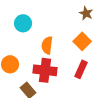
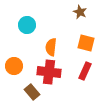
brown star: (86, 13) -> (80, 12), moved
orange square: (82, 41) -> (86, 43), turned -30

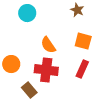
cyan circle: (27, 25) -> (27, 13), moved
orange semicircle: (51, 47) -> (48, 45), turned -42

